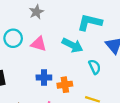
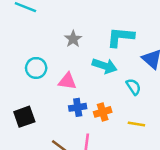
gray star: (36, 12) -> (73, 39), moved
pink triangle: (39, 44) -> (67, 81), moved

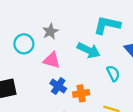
gray star: (73, 39) -> (50, 32), moved
blue cross: (78, 107) -> (58, 86), turned 35

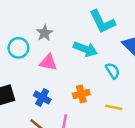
cyan L-shape: (107, 25) -> (102, 22), turned -124
blue cross: (58, 86) -> (42, 97), moved

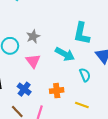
cyan L-shape: (102, 22) -> (82, 33), turned 30
pink triangle: (48, 62) -> (33, 61), turned 35

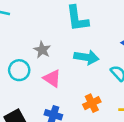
cyan L-shape: (82, 33) -> (77, 18), moved

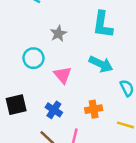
gray star: (42, 50) -> (58, 34), moved

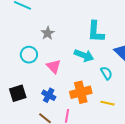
cyan L-shape: (103, 25) -> (96, 32), moved
orange cross: (94, 109) -> (81, 92), size x1.5

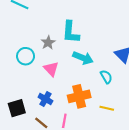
cyan L-shape: (96, 32) -> (71, 32), moved
gray star: (48, 33) -> (48, 43), moved
black square: (18, 93) -> (17, 108), moved

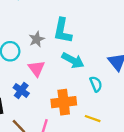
blue cross: (45, 99) -> (21, 90), moved

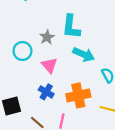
blue cross: (21, 90) -> (46, 92), moved

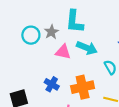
cyan circle: (22, 51) -> (31, 35), moved
pink triangle: (49, 65) -> (63, 52), moved, turned -35

